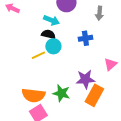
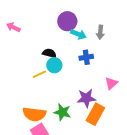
cyan arrow: (51, 20) -> (78, 34), moved

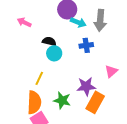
pink arrow: (13, 27) -> (24, 22), moved
gray arrow: (100, 32) -> (100, 20), size x1.5
yellow line: (39, 74) -> (39, 78), moved, turned -40
orange semicircle: (34, 114) -> (34, 102), turned -95

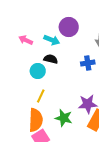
cyan arrow: (78, 22) -> (52, 40), moved
cyan circle: (54, 53) -> (38, 71), moved

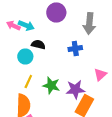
cyan arrow: (52, 40) -> (26, 26), moved
green star: (64, 118) -> (51, 86), moved

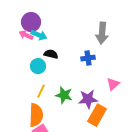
purple circle: (56, 12) -> (31, 22), moved

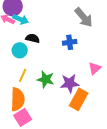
gray arrow: (102, 33) -> (84, 17), turned -45

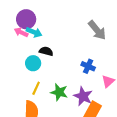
blue cross: (70, 42) -> (88, 66), moved, turned 32
purple star: (70, 83) -> (83, 96), turned 30

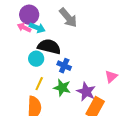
gray arrow: (97, 30) -> (68, 18), moved
black semicircle: (46, 51) -> (49, 47), size x1.6
blue cross: (88, 66) -> (64, 66), moved

